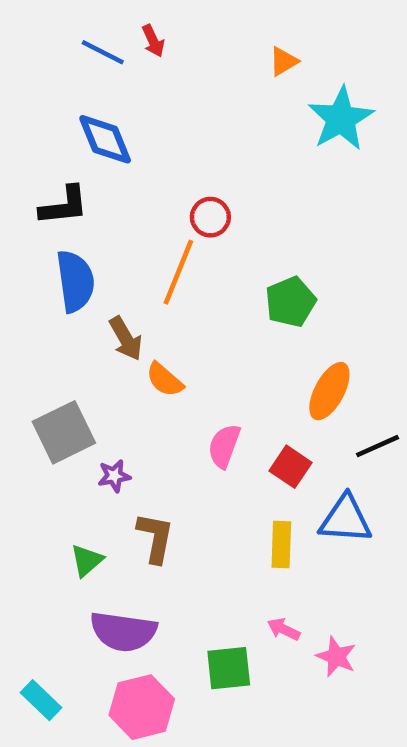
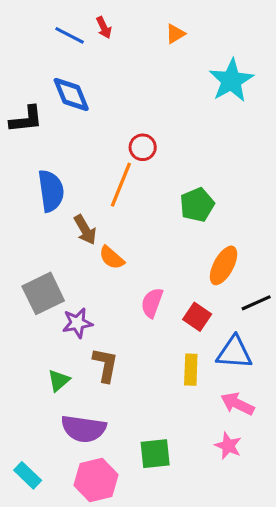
orange triangle: (284, 61) -> (175, 34), moved
black L-shape: (64, 206) -> (26, 119), moved
purple star: (114, 476) -> (77, 323), size x1.4
pink arrow: (284, 629) -> (237, 404), moved, size x1.5

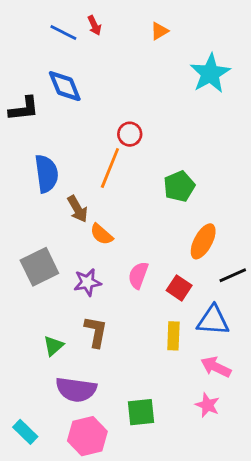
purple star: (77, 323) -> (87, 282), moved

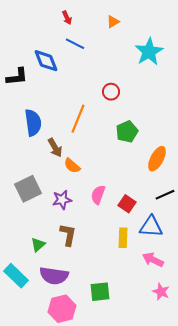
blue line: (63, 32) -> (75, 44), moved
red circle: (130, 134) -> (111, 92), moved
orange ellipse: (203, 241) -> (157, 159), moved
pink star: (207, 405) -> (161, 292), moved
cyan rectangle: (25, 432) -> (16, 276), moved, size x1.4

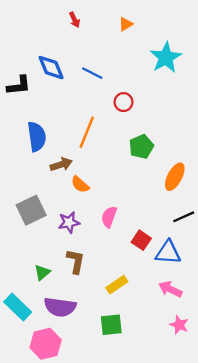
blue line: (75, 44) -> (92, 73), moved
brown arrow: (55, 148) -> (61, 164), turned -78
red square: (127, 204) -> (141, 240), moved
yellow rectangle: (123, 238) -> (117, 285), moved, turned 54
pink hexagon: (62, 309) -> (46, 344), moved

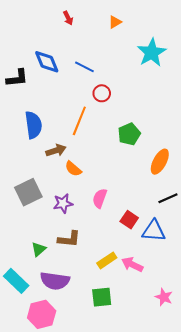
red circle: (123, 102) -> (102, 93), moved
brown L-shape: (76, 261) -> (69, 239), turned 85
pink arrow: (170, 289) -> (132, 265), moved

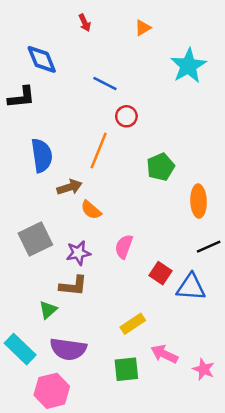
blue diamond: (47, 62) -> (42, 59), moved
orange ellipse: (160, 162) -> (199, 201), turned -30
brown L-shape: (69, 239) -> (73, 286), moved
pink arrow: (132, 265) -> (164, 354), moved

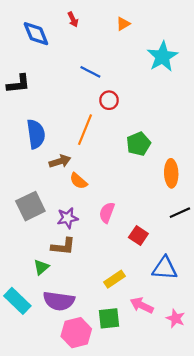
blue diamond: (42, 59) -> (36, 34), moved
blue triangle: (191, 287) -> (165, 268), moved
pink hexagon: (52, 391) -> (76, 333), moved

